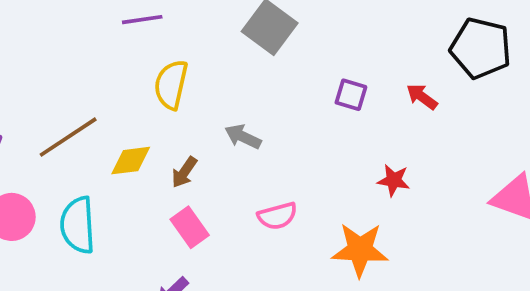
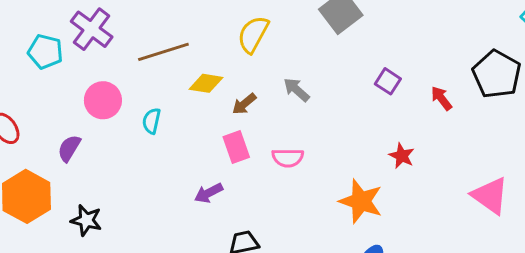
pink semicircle: (277, 216) -> (288, 158), moved
cyan semicircle: (78, 225) -> (152, 121), size x0.6

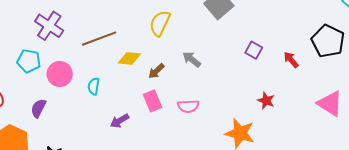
cyan pentagon: (45, 52) -> (29, 61), moved
purple arrow: (209, 193) -> (120, 121), moved
pink triangle: (490, 196) -> (330, 104), moved

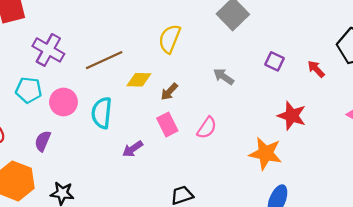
gray arrow: (192, 59) -> (224, 77), moved
cyan semicircle: (94, 86) -> (102, 113), size x1.6
red star: (266, 101) -> (292, 116), size x1.5
pink semicircle: (188, 106) -> (207, 128), turned -50

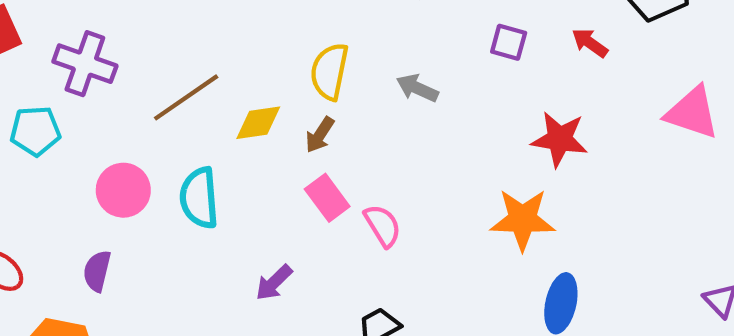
yellow semicircle: (170, 39) -> (329, 71), moved
purple cross: (48, 50) -> (85, 64), moved
cyan pentagon: (29, 90) -> (35, 131), moved
pink semicircle: (207, 128) -> (383, 226), moved, turned -55
purple arrow: (133, 149) -> (274, 283), moved

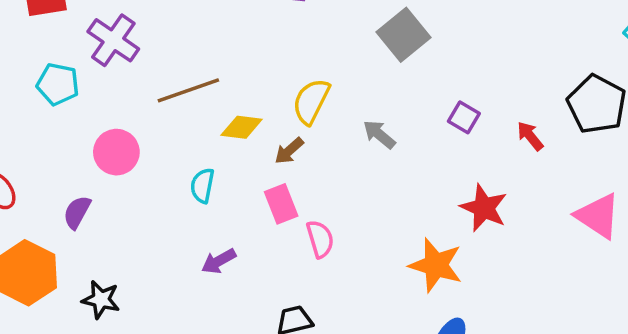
cyan semicircle: (199, 198) -> (202, 186), moved, size x0.7

